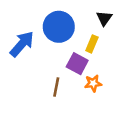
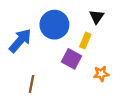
orange star: (93, 83) -> (101, 74), moved
brown line: (56, 87) -> (32, 84), moved

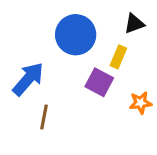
black triangle: (97, 17) -> (134, 24), turned 35
blue arrow: (20, 41) -> (28, 79), moved

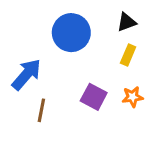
yellow rectangle: (118, 57) -> (128, 55), moved
purple square: (99, 82) -> (94, 97), moved

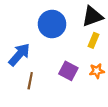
black triangle: (127, 22) -> (92, 16), size x1.5

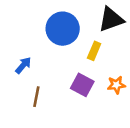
yellow rectangle: (93, 40) -> (94, 51), moved
blue arrow: (19, 55) -> (23, 65), size x0.6

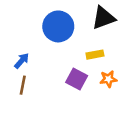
yellow rectangle: (94, 51) -> (95, 55), moved, turned 56
brown line: (36, 97) -> (23, 85), moved

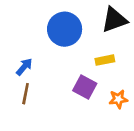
orange star: (108, 79) -> (118, 99), moved

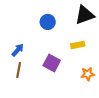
blue circle: (65, 29) -> (48, 22), size x0.6
purple square: (85, 87) -> (52, 63), moved

